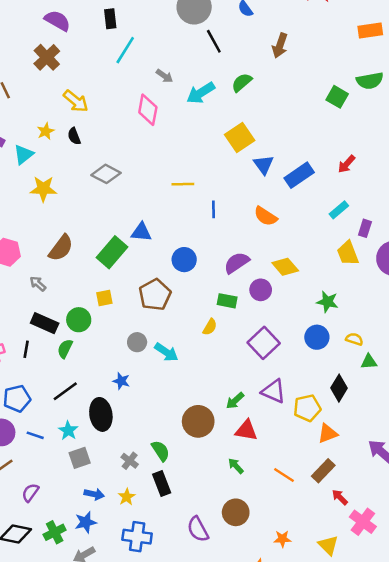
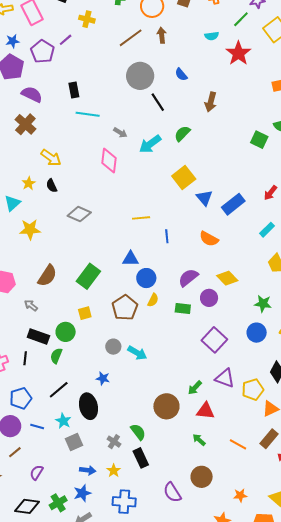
cyan line: (125, 50) -> (88, 114), turned 70
blue triangle: (141, 232) -> (131, 259), moved
yellow semicircle: (210, 327) -> (153, 300), moved

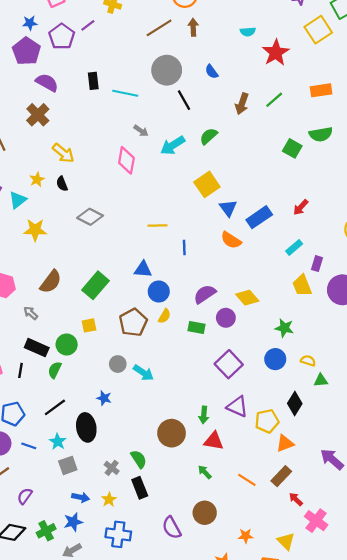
green line: (241, 19) -> (274, 100), moved
cyan line: (88, 114) -> (125, 93), moved
orange semicircle: (209, 239) -> (231, 240), moved
green arrow: (195, 388) -> (204, 415), turned -42

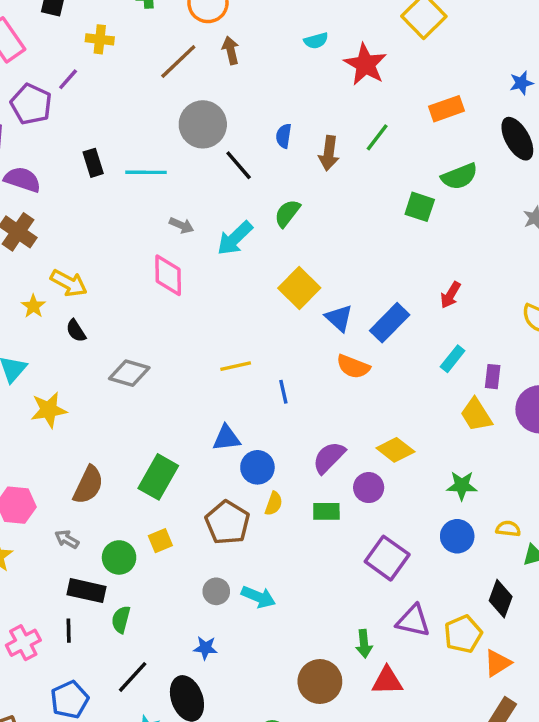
blue semicircle: (212, 72) -> (284, 136), moved, turned 56
yellow star: (37, 180) -> (33, 306), moved
green circle: (67, 345) -> (119, 557), moved

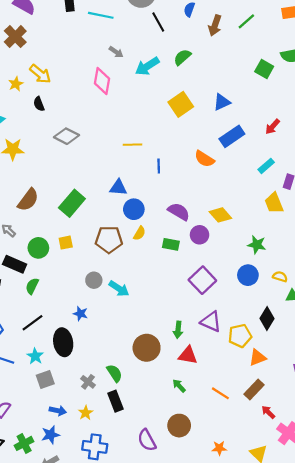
blue triangle: (339, 318) -> (222, 102), moved, turned 42
purple semicircle: (329, 457) -> (179, 212), turned 65
brown pentagon: (227, 523) -> (109, 239), turned 30

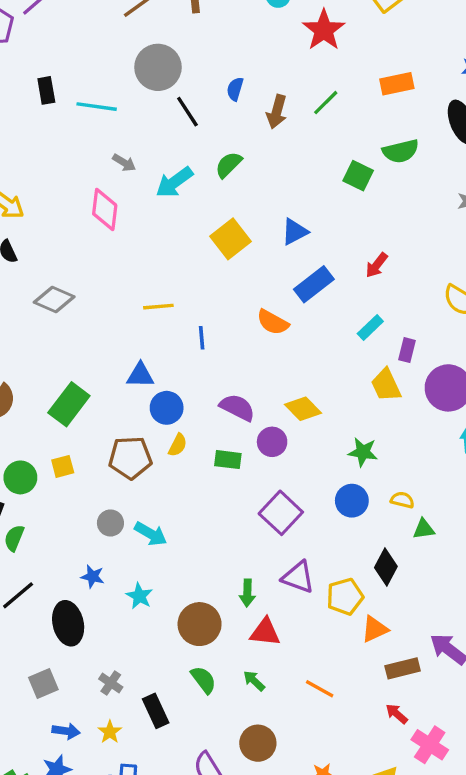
cyan star: (35, 356) -> (139, 596), moved
green semicircle: (114, 373) -> (203, 680), moved
brown rectangle: (254, 390) -> (403, 668), moved, turned 36

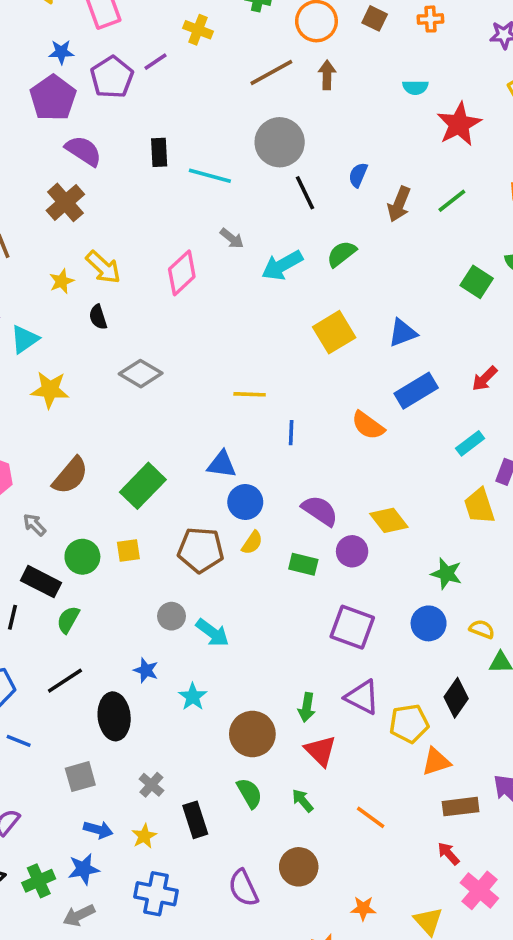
pink diamond: (105, 209) -> (182, 273), moved, turned 33
purple square: (281, 513) -> (352, 627), turned -30
red triangle: (265, 632) -> (320, 751), turned 32

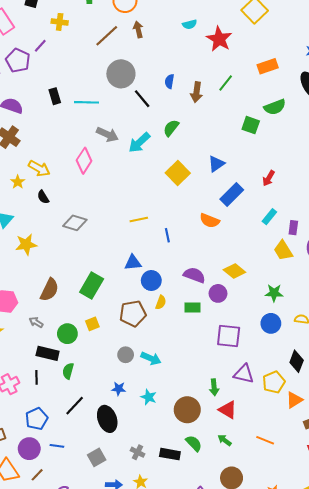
gray arrow: (232, 238) -> (107, 134), size x1.5
black rectangle: (195, 820) -> (170, 454), moved, turned -48

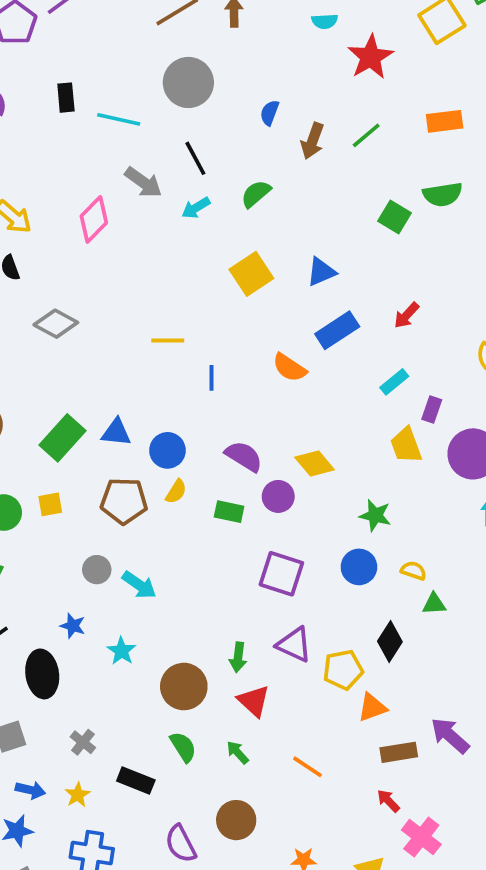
black line: (142, 99) -> (195, 158), moved
cyan arrow: (139, 143) -> (196, 208), size x0.7
blue triangle: (133, 263) -> (116, 432), moved
black rectangle: (170, 454) -> (136, 781), moved

